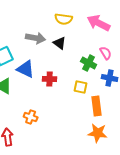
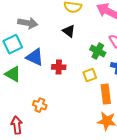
gray arrow: (36, 38) -> (28, 23), moved
yellow square: (81, 87) -> (90, 75), turned -32

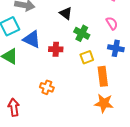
green cross: (98, 51) -> (82, 33), moved
orange cross: (40, 105) -> (47, 87), moved

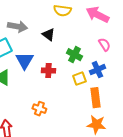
black triangle: (66, 13) -> (48, 35), moved
blue triangle: (32, 39) -> (24, 61), turned 36
blue cross: (116, 48) -> (97, 70), moved, turned -35

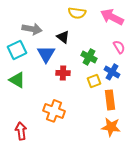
blue triangle: (24, 61) -> (46, 54), moved
blue cross: (97, 70) -> (112, 72), turned -35
orange cross: (39, 109) -> (54, 111), size x1.5

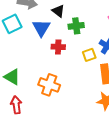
green cross: (89, 57) -> (76, 26), moved, turned -35
green triangle: (17, 80) -> (12, 77), moved

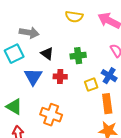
black triangle: (58, 11) -> (47, 54), moved
blue triangle: (41, 28) -> (33, 77), moved

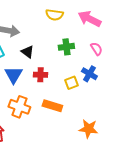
green cross: (78, 56) -> (66, 47), moved
orange rectangle: (107, 104) -> (52, 106), moved, turned -66
orange cross: (51, 115) -> (19, 107), moved

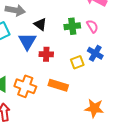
pink semicircle: (96, 49) -> (92, 26), moved
black triangle: (27, 52) -> (40, 24), moved
blue triangle: (13, 75) -> (27, 41), moved

